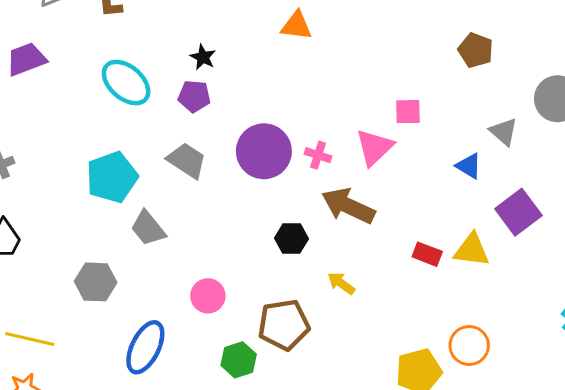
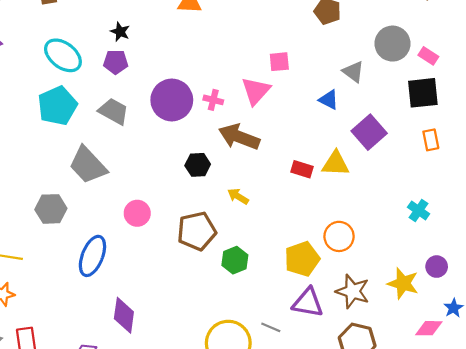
cyan pentagon: (112, 177) -> (57, 106), moved
gray trapezoid: (148, 228) -> (88, 165), size x1.4
green hexagon: (239, 360) -> (235, 260), moved

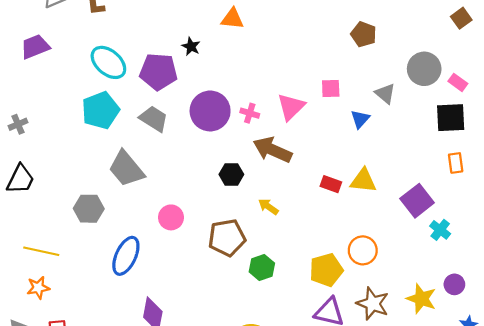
black star: (120, 32) -> (191, 47), moved
purple pentagon: (116, 62) -> (158, 72), size x1.6
pink square: (279, 62) -> (331, 88), moved
blue triangle: (329, 100) -> (360, 119), turned 42
purple square: (369, 132) -> (417, 201), moved

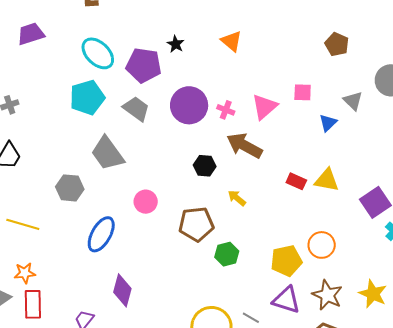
orange triangle: (232, 19) -> (231, 41), moved, turned 30
orange star: (38, 288) -> (25, 273), moved

